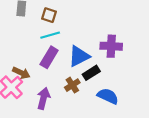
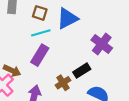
purple cross: (111, 46) -> (102, 44), turned 35
blue triangle: (79, 56) -> (67, 19), moved

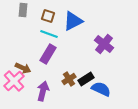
cyan line: (41, 33) -> (49, 34), turned 36
black rectangle: (82, 71) -> (86, 79), moved

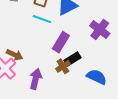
purple rectangle: (48, 54) -> (61, 42), moved
black rectangle: (86, 79) -> (72, 59), moved

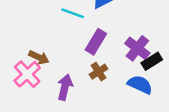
purple cross: (100, 30) -> (137, 48), moved
black rectangle: (72, 59) -> (152, 61), moved

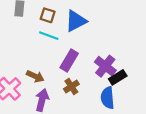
brown arrow: (39, 57) -> (35, 76), moved
blue semicircle: (140, 85) -> (108, 98), turned -120

